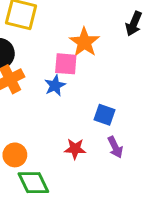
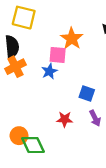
orange circle: (15, 155) -> (19, 136), moved

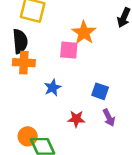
orange cross: (15, 67) -> (24, 63), turned 30
blue star: (49, 71) -> (53, 88), moved

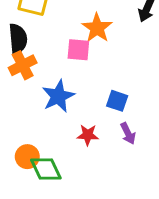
orange cross: (24, 63) -> (23, 65), turned -30
blue star: (53, 88) -> (58, 96), size x1.5

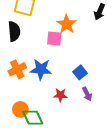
orange cross: (23, 65) -> (17, 69), moved
blue star: (58, 96) -> (41, 69), turned 30
blue square: (117, 101) -> (80, 72), turned 32

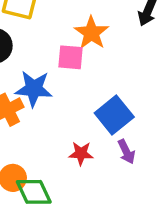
blue star: (41, 69) -> (34, 89), moved
blue square: (80, 72) -> (114, 115), size x1.5

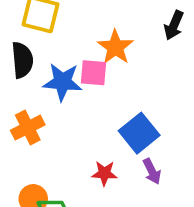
blue star: (34, 89) -> (62, 82), moved

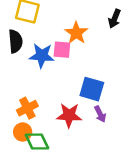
orange cross: (28, 128) -> (27, 108), moved
blue square: (139, 133) -> (92, 89), turned -35
red star: (104, 173) -> (69, 115), size x1.5

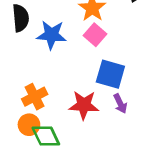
pink square: (62, 50) -> (95, 35), moved, turned 36

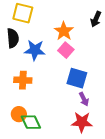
orange cross: (35, 97) -> (23, 80), moved, turned 30
red star: (84, 105) -> (82, 122), moved

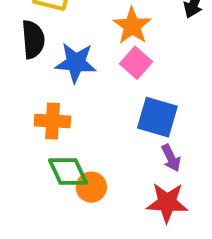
orange circle: (19, 114) -> (91, 187), moved
green diamond: (31, 122) -> (68, 172), moved

